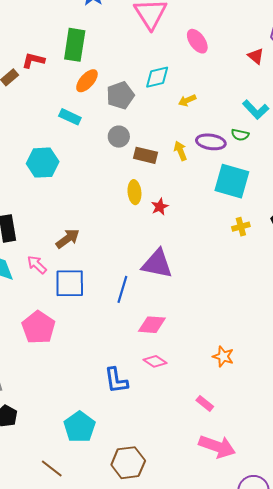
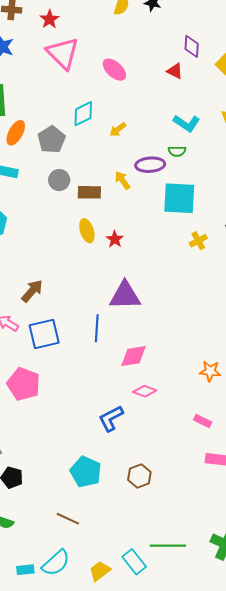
blue L-shape: (116, 380) -> (111, 418), turned 84
brown hexagon: (128, 463) -> (139, 476), moved, size x0.7

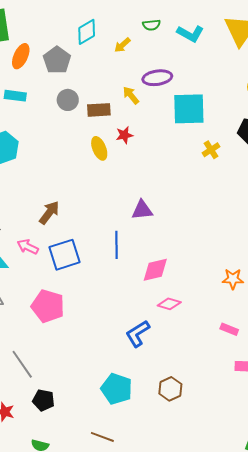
green semicircle: (177, 151) -> (151, 25), moved
red star: (115, 239) -> (124, 135), moved, turned 30
purple triangle: (125, 296) -> (142, 210), size x0.7

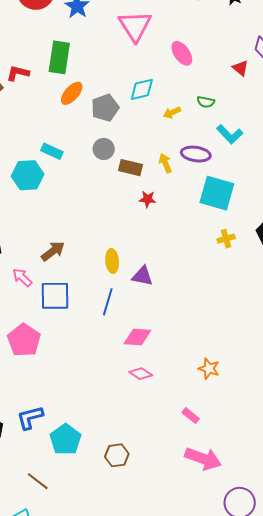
cyan L-shape: (190, 34) -> (230, 134), moved
cyan rectangle: (15, 96) -> (52, 151), moved
yellow ellipse: (99, 148) -> (112, 261), moved
blue L-shape: (138, 334) -> (30, 418), moved

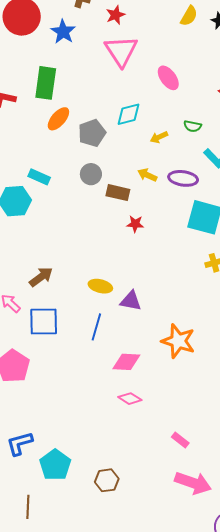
yellow arrow: (165, 163) -> (147, 175), moved, turned -42
yellow ellipse: (112, 261) -> (100, 286), turned -70
orange star: (209, 369) -> (178, 341), moved, size x1.6
brown line: (38, 481) -> (28, 507), turned 55

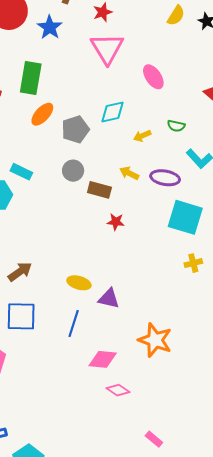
pink diamond: (130, 399) -> (118, 390), moved

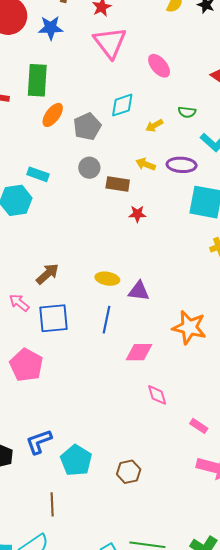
blue star: (50, 27) -> (51, 28), turned -30
pink diamond: (118, 390) -> (157, 395), moved, turned 45

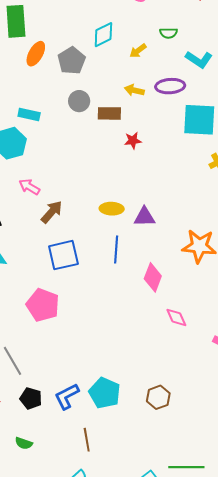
pink arrow: (19, 303) -> (29, 187), moved
pink diamond: (139, 352) -> (153, 277), turned -60
blue L-shape: (39, 442) -> (67, 396), moved

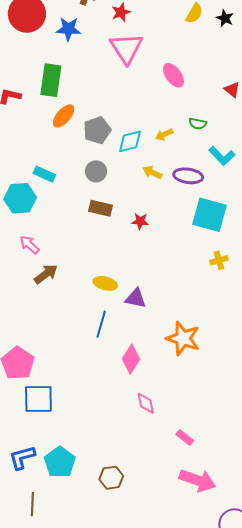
cyan diamond: (103, 35) -> (130, 141), moved
brown rectangle: (109, 113) -> (100, 208), moved
blue square: (63, 255) -> (38, 399), moved

